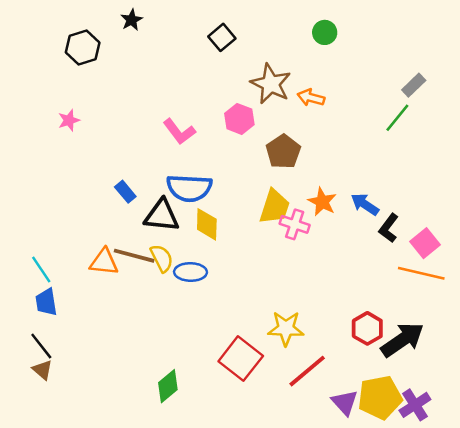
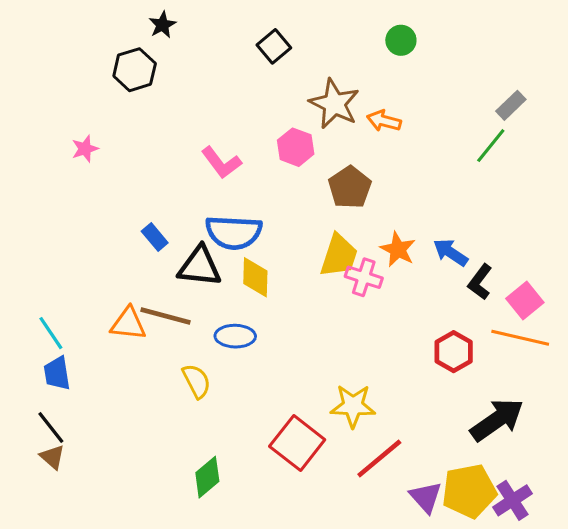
black hexagon: (83, 48) -> (135, 70), moved
yellow semicircle: (162, 258) -> (196, 381), moved
red hexagon: (367, 328) -> (454, 352), moved

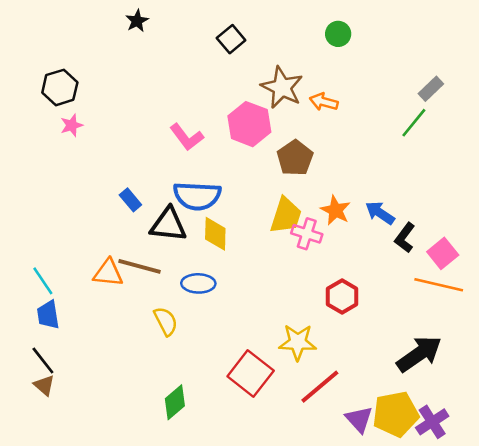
black hexagon: (135, 70) -> (60, 87), moved
pink hexagon: (296, 147) -> (249, 124), size x1.4
red hexagon: (454, 352) -> (342, 296), moved

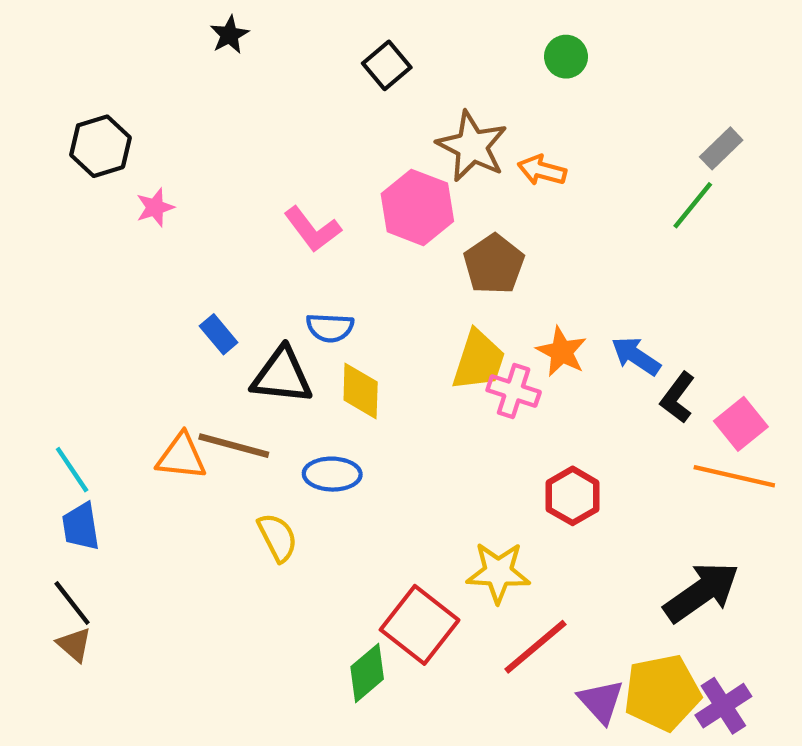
pink star: (72, 125) -> (155, 207), moved
blue semicircle: (197, 196) -> (330, 328), size x0.6
green diamond: (175, 402) -> (367, 673), moved

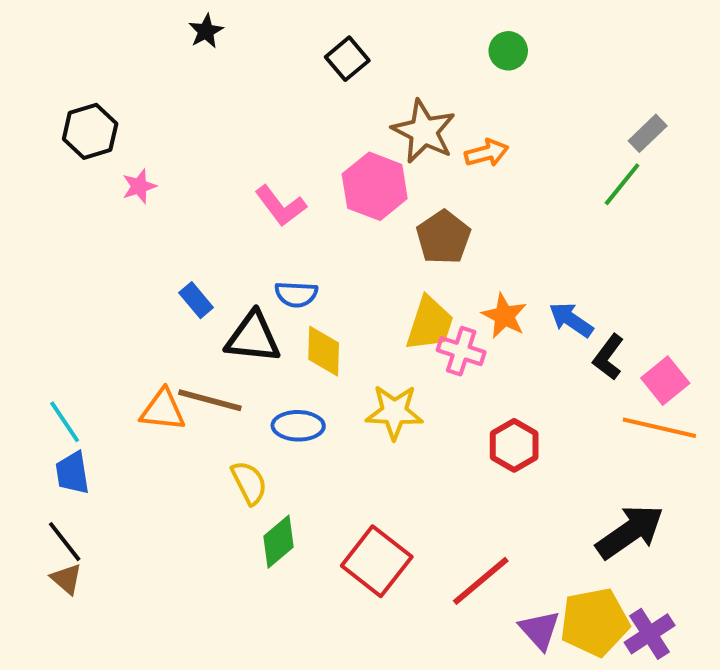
orange arrow: (542, 170) -> (487, 153), turned 150
yellow star: (498, 572) -> (394, 412), moved
green diamond: (367, 673) -> (279, 542), moved

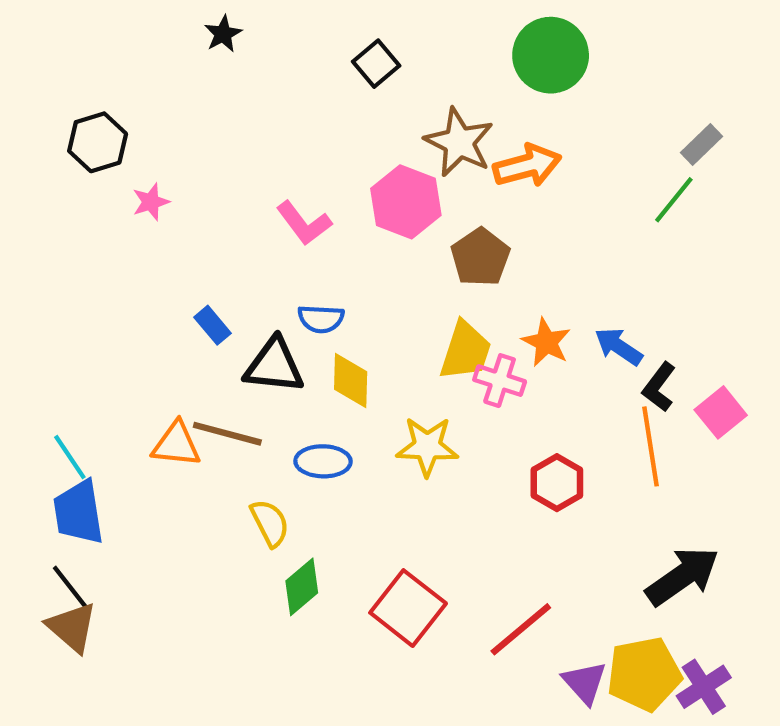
green circle: (508, 51) -> (551, 55), size x1.8
orange arrow: (487, 153) -> (527, 166), size x1.4
orange line: (659, 428) -> (651, 446), moved, turned 68
blue trapezoid: (72, 473) -> (78, 512), size x1.4
brown triangle: (67, 579) -> (72, 627), size x1.5

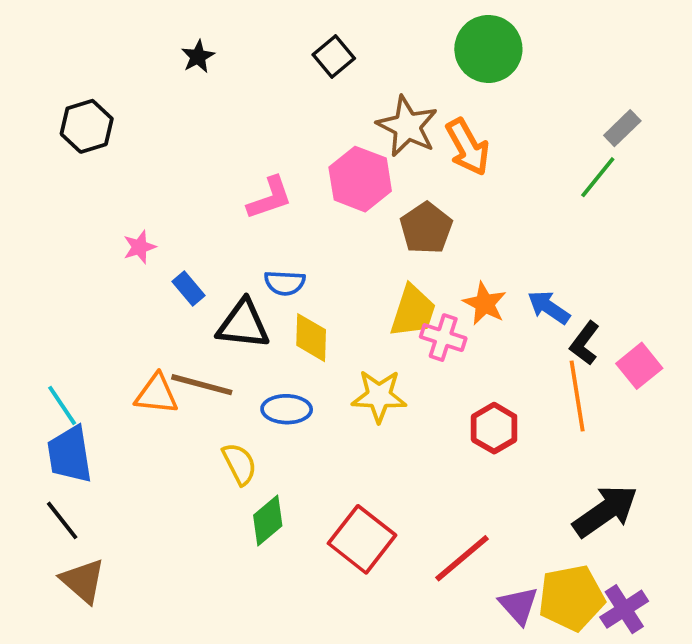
black star: (223, 34) -> (198, 57), moved
orange arrow: (527, 166) -> (468, 147), turned 76
pink star: (151, 202) -> (139, 247), moved
pink L-shape: (304, 223) -> (270, 198), turned -72
brown triangle: (72, 627) -> (83, 581), moved

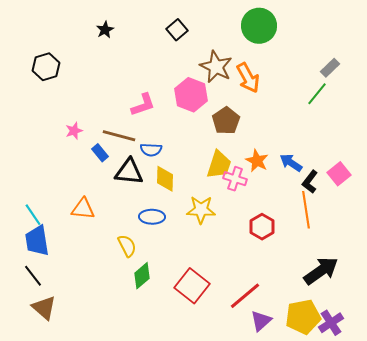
pink square: (639, 366) -> (339, 174), moved
brown line: (202, 385) -> (119, 136), moved
purple triangle: (519, 605) -> (261, 321), moved, turned 30

